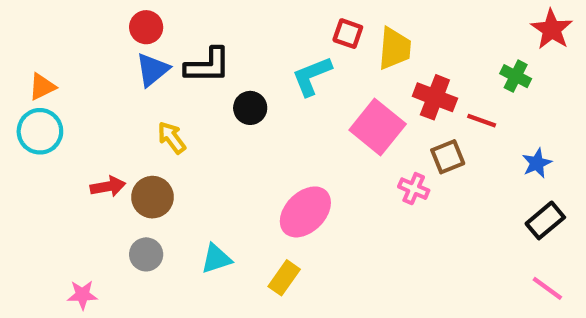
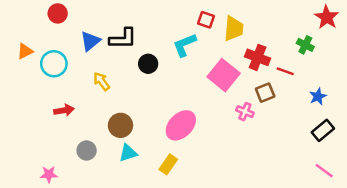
red circle: (146, 27) -> (58, 13), moved
cyan circle: (40, 131) -> (54, 64), moved
brown circle: (152, 197) -> (120, 125), moved

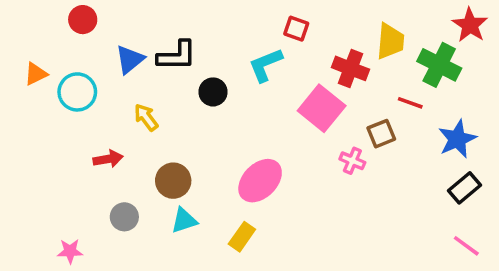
yellow trapezoid: (234, 29) -> (390, 41), moved
green cross: (305, 45) -> (439, 65), size x1.6
red cross: (258, 57) -> (351, 68), moved
blue star: (318, 96) -> (457, 139), size x1.5
red arrow: (64, 110) -> (108, 159), moved

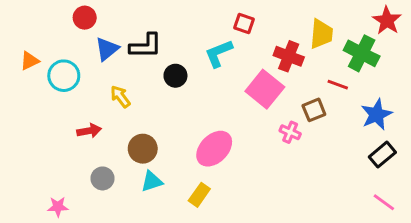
red circle: (83, 20) -> (85, 18), moved

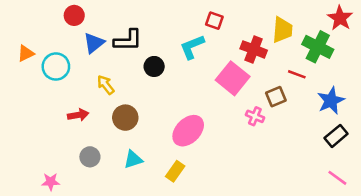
brown circle: (143, 149) -> (125, 118), moved

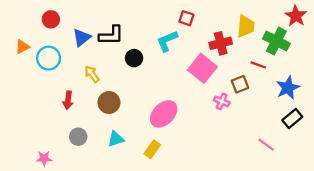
red circle: (74, 15) -> (51, 19), moved
red cross: (254, 49) -> (221, 43), turned -35
red arrow: (78, 115) -> (68, 100), turned 108
pink line: (337, 178) -> (266, 145), moved

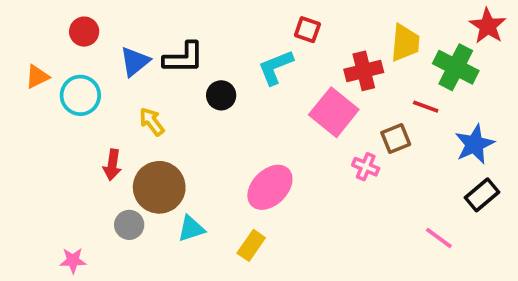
brown circle: (109, 103) -> (159, 187), moved, size x1.4

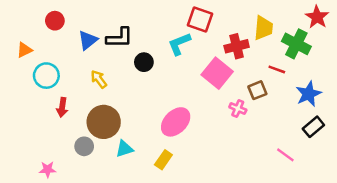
red square: (307, 30) -> (200, 19), size x1.5
cyan circle: (80, 95) -> (46, 76), moved
red arrow: (112, 165) -> (62, 107), moved

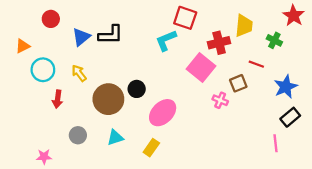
green cross: (296, 44) -> (274, 40), size x0.6
black circle: (144, 62) -> (137, 89), moved
yellow arrow: (99, 79) -> (79, 73), moved
brown circle: (104, 122) -> (108, 99), moved
pink line: (285, 155) -> (275, 143), moved, turned 48

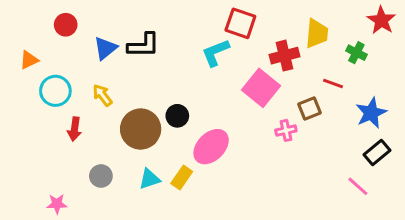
pink cross: (220, 100) -> (286, 130), turned -35
pink line: (275, 143) -> (358, 186), turned -42
yellow rectangle: (151, 148) -> (182, 177), moved

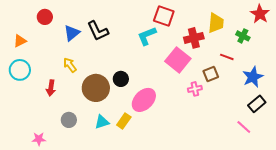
black L-shape: (144, 45) -> (98, 31), turned 65
cyan circle: (55, 91) -> (20, 70), moved

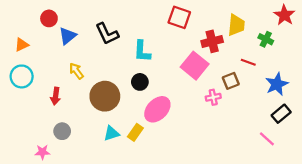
blue triangle: (72, 33) -> (68, 36), moved
cyan L-shape: (147, 36) -> (142, 51), moved, turned -65
black circle: (121, 79) -> (140, 82), moved
gray circle: (69, 120) -> (62, 131), moved

